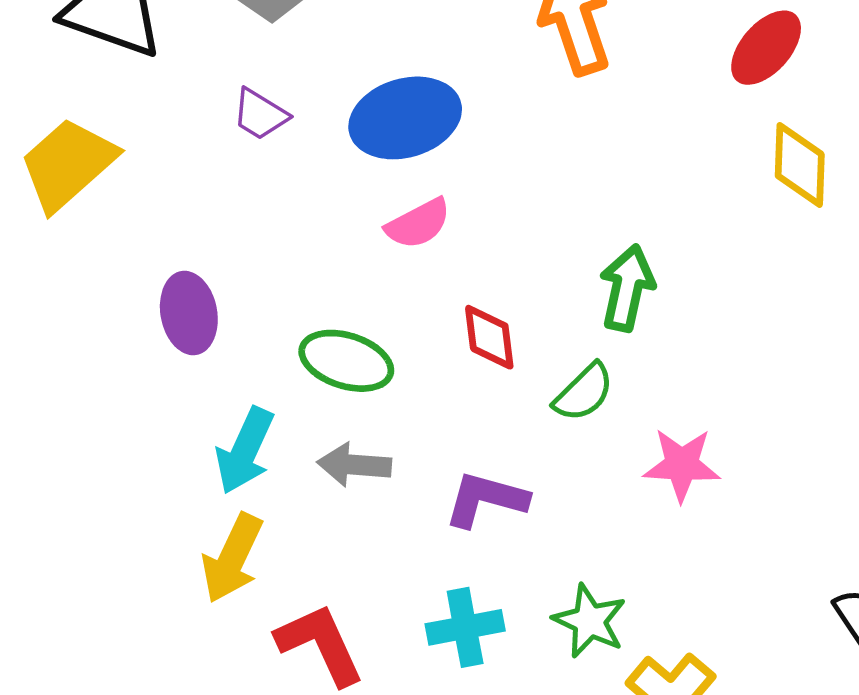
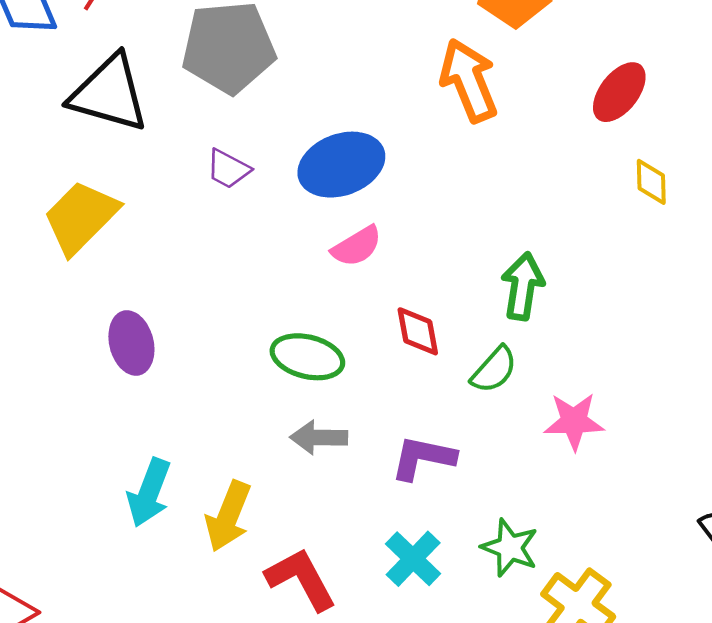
yellow diamond: (800, 165) -> (651, 182), size x0.7
purple ellipse: (189, 313) -> (131, 343), moved
cyan arrow: (245, 451) -> (149, 493), moved
cyan cross: (465, 627) -> (413, 559), turned -32

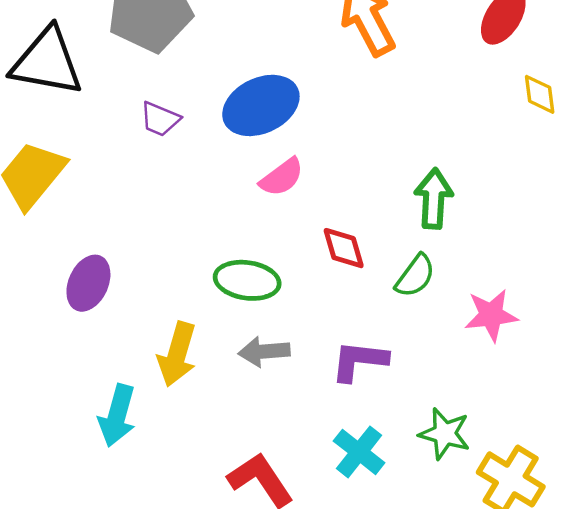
purple ellipse: (131, 343) -> (88, 283), turned 44
yellow arrow: (228, 516) -> (177, 354), moved

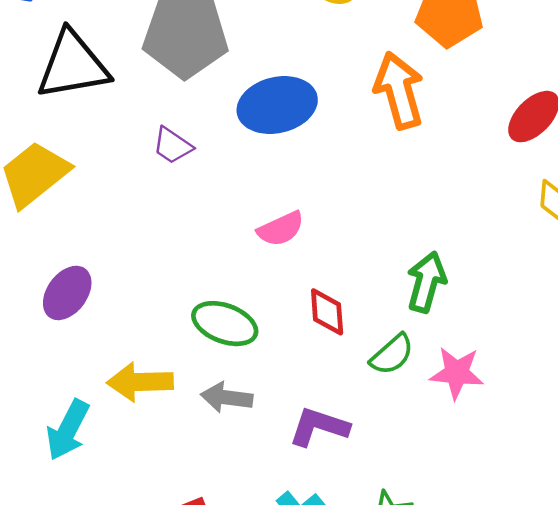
black triangle: (47, 62) -> (73, 65), turned -32
blue ellipse: (261, 105) -> (277, 105), moved
pink star: (491, 315) -> (457, 373), moved
yellow arrow: (177, 354) -> (140, 382), turned 60

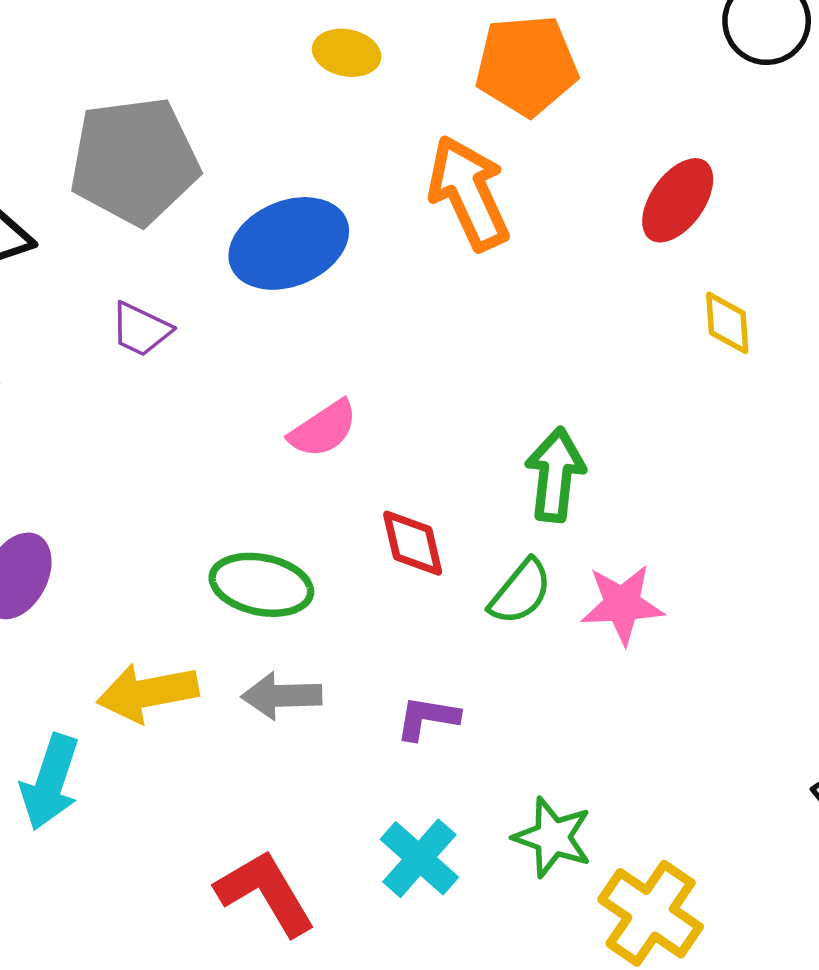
purple L-shape: (319, 427) -> (427, 718), size x0.7

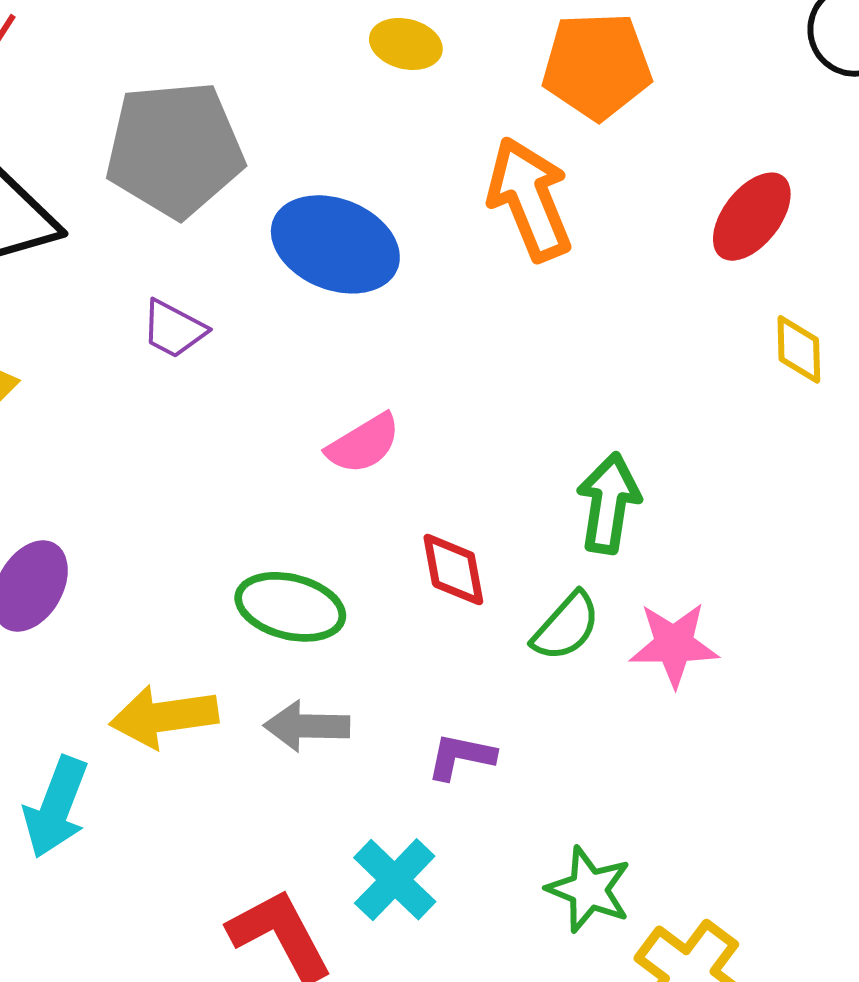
blue ellipse: (289, 243) -> (335, 244), turned 42
cyan cross: (419, 858) -> (395, 880), moved

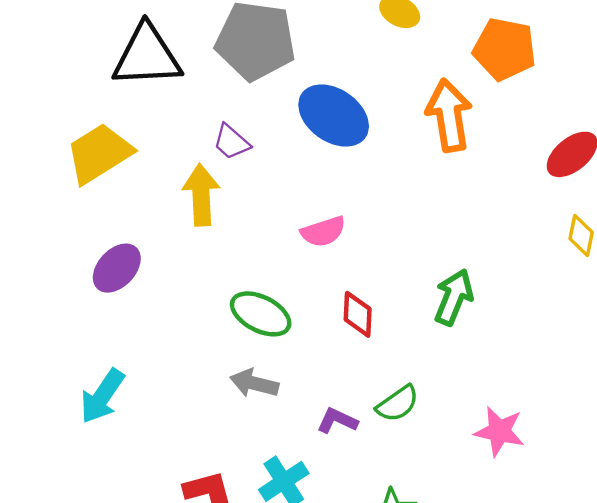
green semicircle: (566, 627) -> (398, 404), moved
pink star: (674, 645) -> (499, 431), moved
yellow arrow: (164, 717) -> (201, 195), moved, turned 82

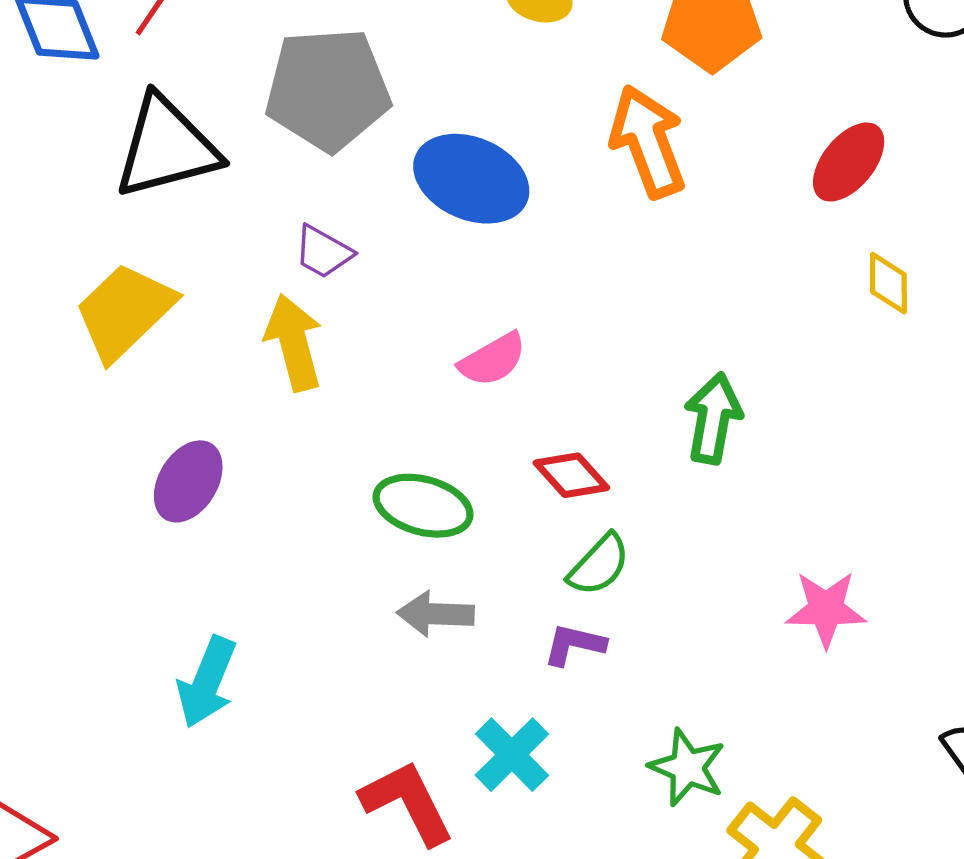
red diamond: (358, 314) -> (571, 475), turned -33
green semicircle: (398, 404) -> (599, 565), moved

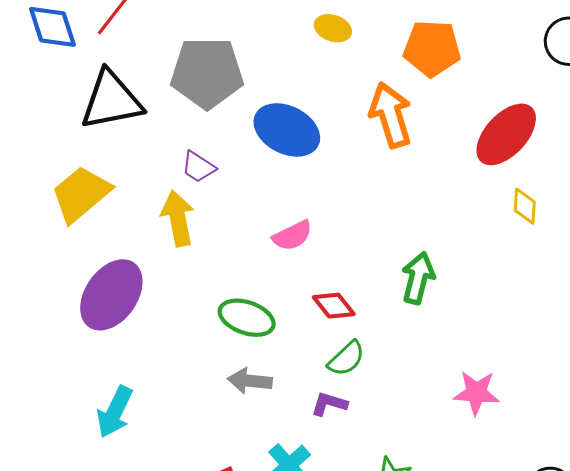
red ellipse: (849, 162) -> (506, 134), size x1.4
purple ellipse: (188, 481) -> (111, 295), size x1.5

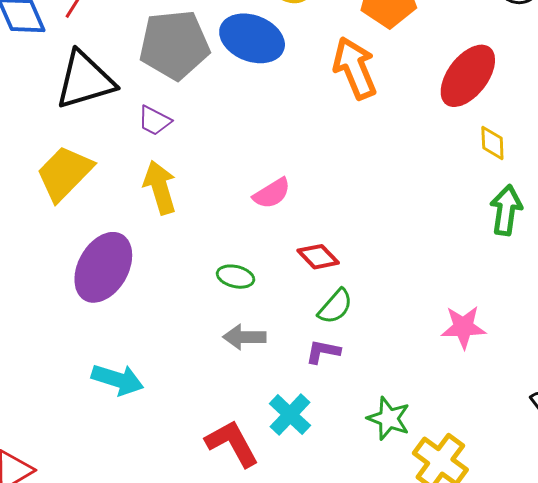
blue ellipse: (287, 130) -> (252, 38), moved
purple trapezoid: (198, 167) -> (154, 121), moved
green arrow: (418, 278) -> (506, 210), moved
green ellipse: (247, 318) -> (235, 277), size x0.7
cyan arrow: (115, 412) -> (118, 380), turned -93

